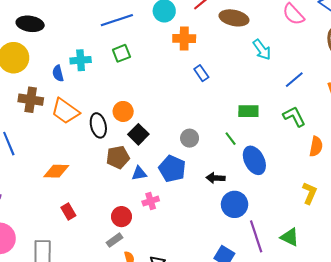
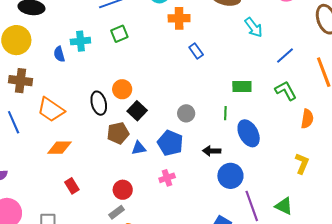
brown cross: (31, 100) -> (21, 81), moved
orange trapezoid: (65, 111) -> (51, 110), moved
green line: (231, 139) -> (225, 113), turned 40
pink cross: (151, 201) -> (167, 178), moved

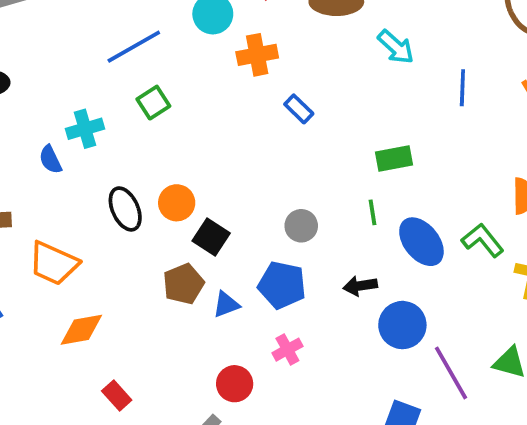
blue line: (285, 55) -> (462, 88), turned -36
green L-shape: (286, 91) -> (483, 240), moved
black ellipse: (99, 103) -> (125, 209), moved
red circle: (123, 190) -> (235, 384), moved

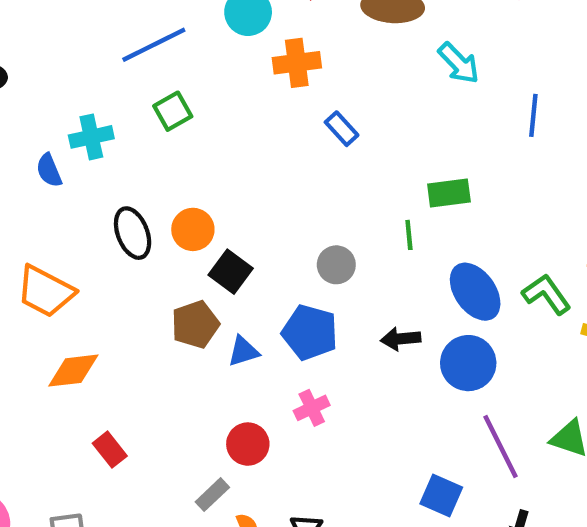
green line: (373, 212) -> (409, 235), moved
blue circle: (402, 325) -> (468, 363), moved

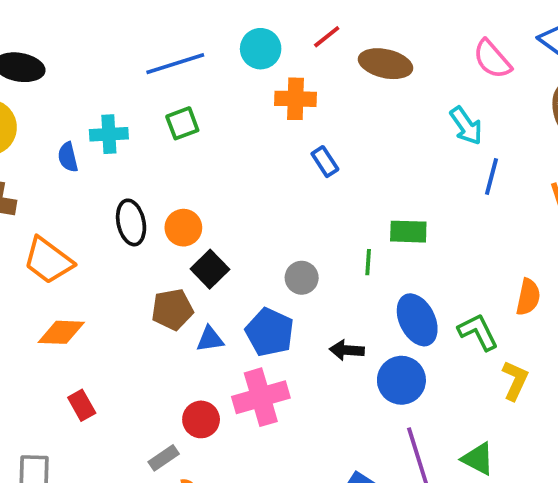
cyan arrow: (459, 63) -> (466, 126), moved
pink cross: (312, 408) -> (261, 397), size x1.8

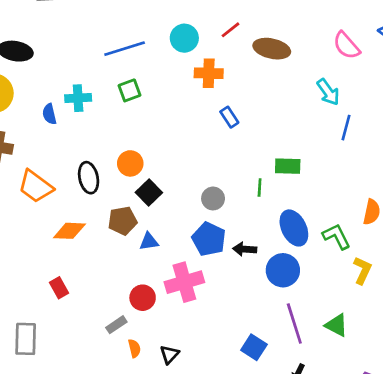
black ellipse: (131, 222) -> (89, 178), moved
orange diamond: (61, 332) -> (69, 231), moved
blue pentagon: (270, 332) -> (209, 239), moved

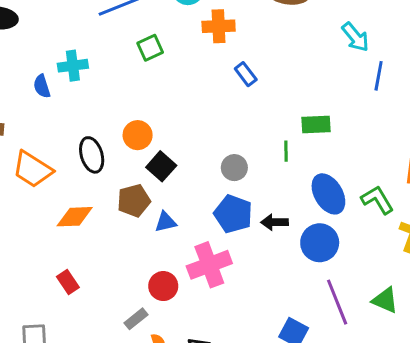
green square: (130, 90) -> (150, 48), moved

